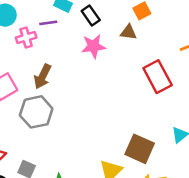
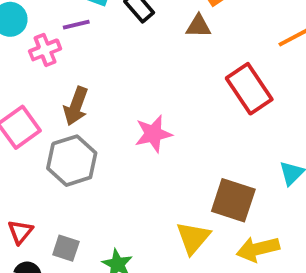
pink star: (93, 46) -> (153, 134), moved

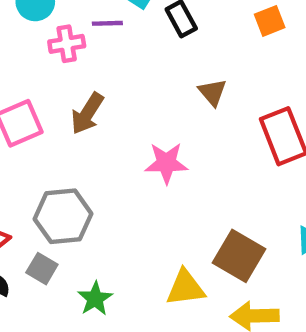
brown triangle: (199, 26) -> (212, 92), moved, turned 36
gray hexagon: (72, 161) -> (63, 216), moved
yellow triangle: (193, 238) -> (185, 288), turned 30

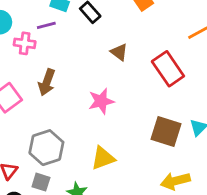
pink cross: (67, 44) -> (25, 43), turned 30
brown square: (239, 256) -> (166, 131), moved
yellow triangle: (185, 288) -> (103, 158), moved

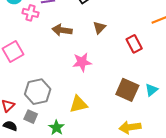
brown triangle: (119, 52) -> (99, 27), turned 32
red rectangle: (168, 69) -> (134, 44), size x0.7
brown arrow: (47, 82) -> (62, 30), moved, turned 72

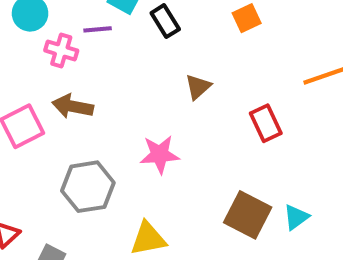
brown arrow: (62, 30) -> (73, 106), moved
gray hexagon: (38, 92) -> (88, 187), moved

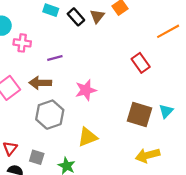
purple line: (98, 29) -> (55, 58), moved
brown triangle: (198, 87) -> (97, 16), moved
brown arrow: (73, 106) -> (40, 83), moved

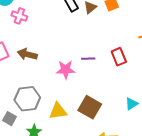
purple line: (55, 58) -> (88, 59), moved
gray hexagon: (50, 115) -> (27, 99), moved
brown square: (139, 115) -> (90, 107), moved

